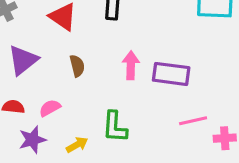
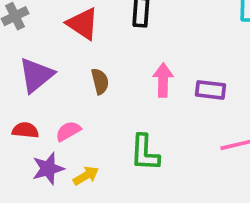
purple rectangle: (171, 74) -> (210, 90), size x0.7
yellow arrow: (77, 145) -> (86, 176), moved

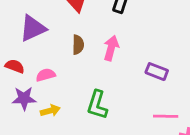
pink arrow: (163, 80) -> (111, 48), moved

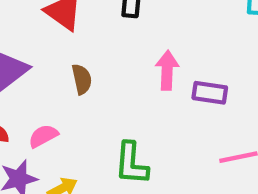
pink arrow: (111, 48) -> (167, 70), moved

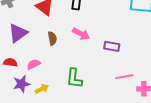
pink arrow: (167, 70) -> (81, 34), moved, turned 114

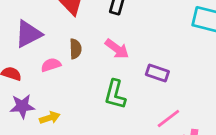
pink semicircle: (34, 64) -> (51, 65), moved
pink line: (124, 77) -> (168, 119), turned -36
green L-shape: (74, 78) -> (115, 94), moved

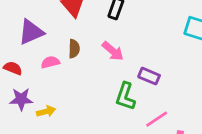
green L-shape: (115, 94) -> (125, 96), moved

